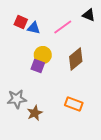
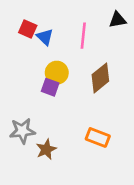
black triangle: (89, 15) -> (118, 20), turned -32
pink line: (63, 27) -> (83, 36), turned -48
blue triangle: (34, 28) -> (45, 37), turned 32

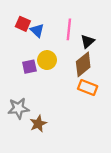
black triangle: (118, 20) -> (88, 41), moved, turned -32
purple square: (50, 87) -> (29, 67), moved, turned -32
orange rectangle: (98, 137) -> (88, 87), moved

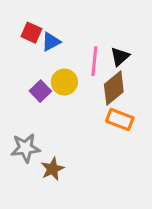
pink line: (69, 29) -> (94, 61), moved
blue triangle: (37, 30) -> (51, 42), turned 48
purple square: (29, 67) -> (40, 91), turned -32

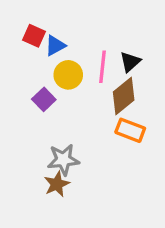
yellow circle: (64, 82) -> (68, 75), moved
gray star: (25, 148) -> (63, 160), moved

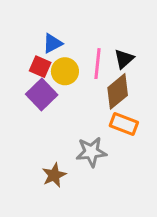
red square: (34, 36) -> (40, 67), moved
purple square: (44, 99) -> (42, 95), size x1.4
gray star: (63, 160) -> (91, 152), moved

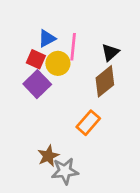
pink line: (98, 64) -> (73, 47), moved
orange rectangle: (124, 124) -> (88, 123), moved, turned -70
gray star: (91, 152) -> (65, 171), moved

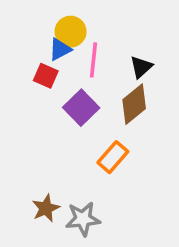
yellow circle: (58, 63) -> (71, 32), moved
purple square: (37, 84) -> (81, 108), moved
brown star: (48, 156) -> (46, 208), moved

